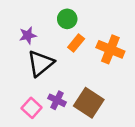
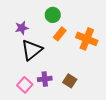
purple cross: (57, 100) -> (45, 79), turned -32
brown square: (89, 103) -> (70, 81), size x0.6

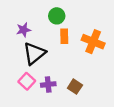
orange rectangle: (60, 34) -> (64, 36), turned -40
pink square: (25, 85) -> (27, 81), moved

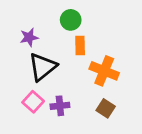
orange cross: (93, 42) -> (104, 71), moved
brown square: (75, 87) -> (106, 108), moved

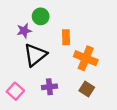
green circle: (71, 20) -> (41, 16), moved
pink square: (33, 102) -> (15, 91), moved

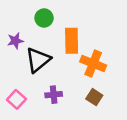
purple star: (24, 31) -> (15, 41), moved
orange rectangle: (66, 37) -> (72, 41), size x1.5

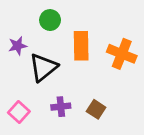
orange cross: (93, 63) -> (122, 54), moved
brown square: (94, 97) -> (96, 109), moved

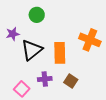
orange rectangle: (81, 46) -> (60, 53), moved
pink square: (19, 112) -> (22, 89), moved

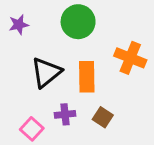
green circle: (37, 15) -> (78, 22), moved, size x1.5
purple star: (13, 34) -> (19, 25), moved

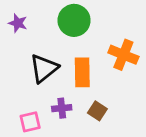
purple star: (19, 25) -> (18, 23), turned 30
pink square: (32, 129) -> (30, 122), turned 35

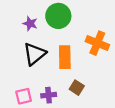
purple star: (18, 23) -> (30, 24), moved
purple cross: (62, 108) -> (49, 95), moved

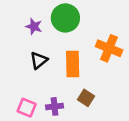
black triangle: (34, 54) -> (39, 60), size x0.7
pink square: (24, 96) -> (27, 108), turned 35

